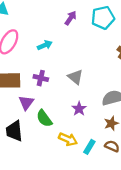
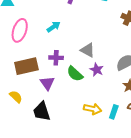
purple star: (79, 109) -> (97, 70), moved
green semicircle: (44, 118) -> (75, 74), moved

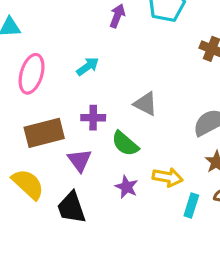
purple star: (97, 70) -> (127, 187), moved
yellow semicircle: (16, 97) -> (28, 184), size x1.5
yellow arrow: (93, 109) -> (168, 177), moved

